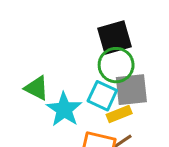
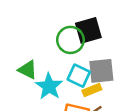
green circle: (116, 65) -> (70, 40), moved

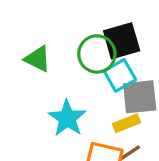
green triangle: (28, 70) -> (38, 59), moved
cyan square: (79, 76) -> (120, 75), moved, turned 35

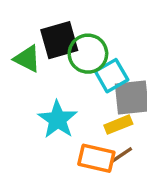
black square: (122, 41) -> (59, 40), moved

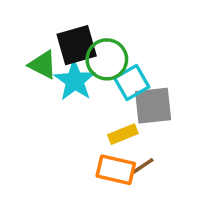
cyan star: (58, 119) -> (75, 81), moved
yellow rectangle: (118, 125) -> (123, 134), moved

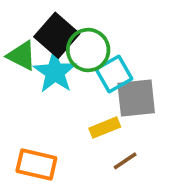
black square: (77, 45) -> (57, 35), turned -33
orange rectangle: (116, 170) -> (36, 165), moved

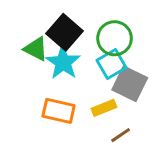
green circle: (88, 50) -> (115, 38), moved
gray square: (136, 98) -> (130, 84), turned 32
orange rectangle: (36, 165) -> (59, 111), moved

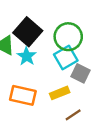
cyan star: (63, 62) -> (27, 56), size x0.7
gray square: (130, 84) -> (80, 73), size x0.7

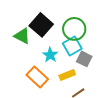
cyan star: (27, 56) -> (50, 55), moved
orange rectangle: (23, 95) -> (37, 77), turned 30

